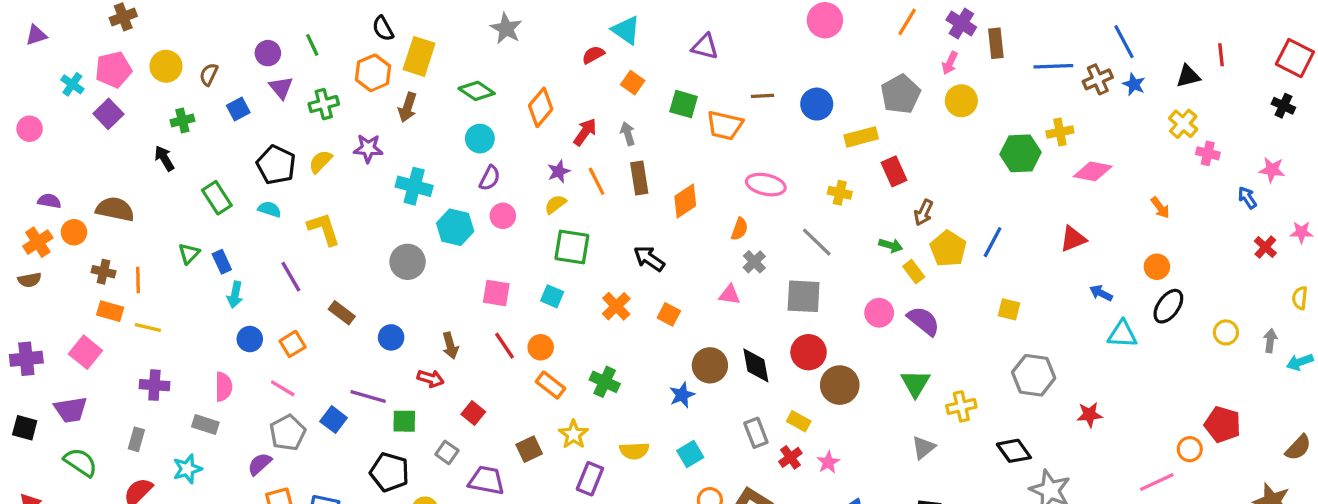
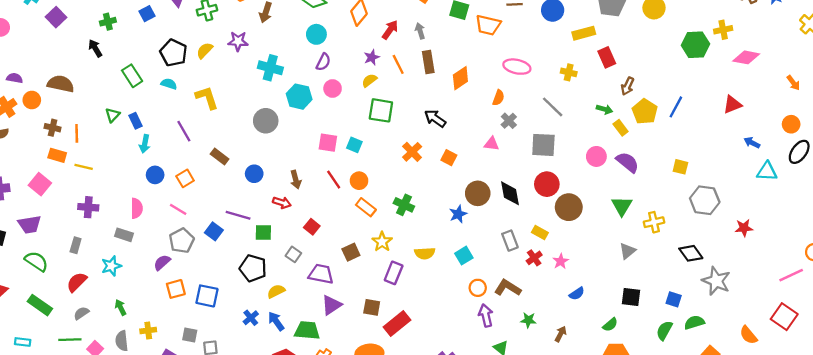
cyan square: (552, 296) -> (354, 145), moved
yellow square: (1009, 309) -> (680, 167), moved

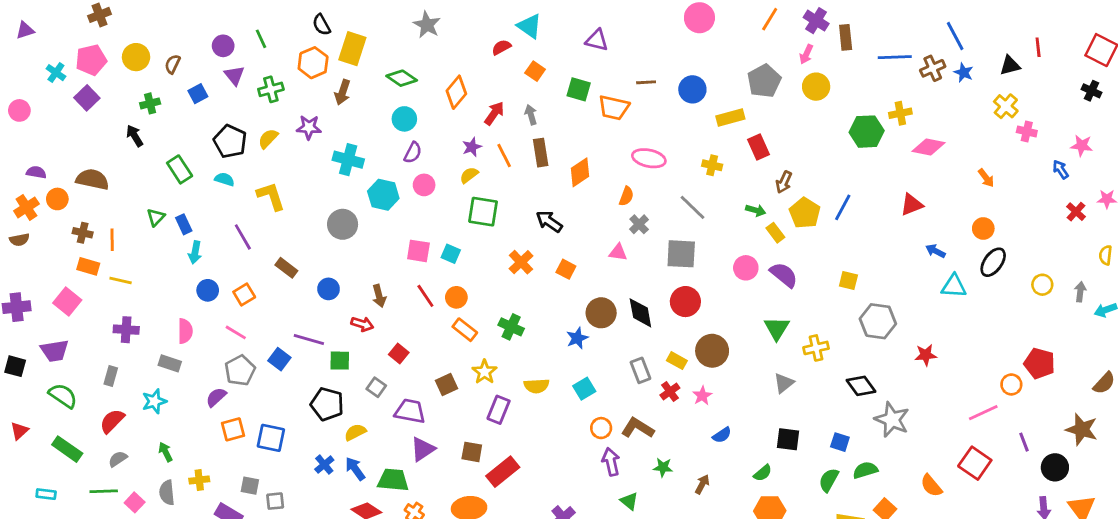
brown circle: (569, 207) -> (712, 351), moved

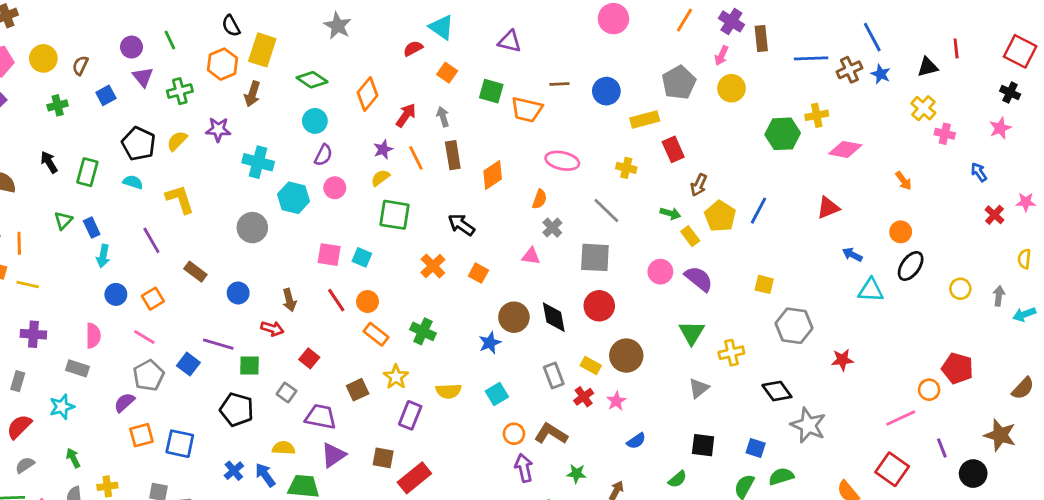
black arrow: (135, 136) -> (49, 162), moved
pink star: (1082, 146) -> (1000, 128), moved, turned -30
green rectangle: (180, 169) -> (87, 172), turned 48
yellow semicircle: (355, 432) -> (284, 448), moved, turned 30

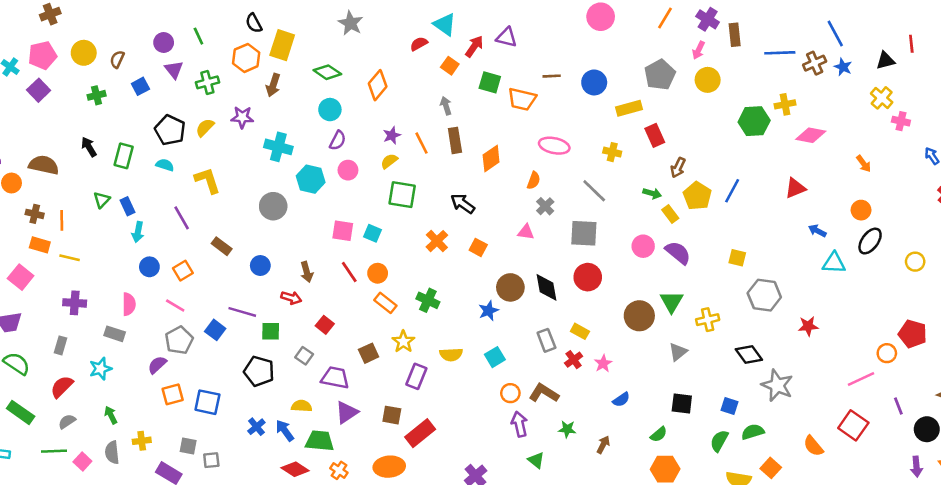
red arrow: (406, 115) -> (474, 46), moved
brown circle: (626, 356) -> (639, 316), moved

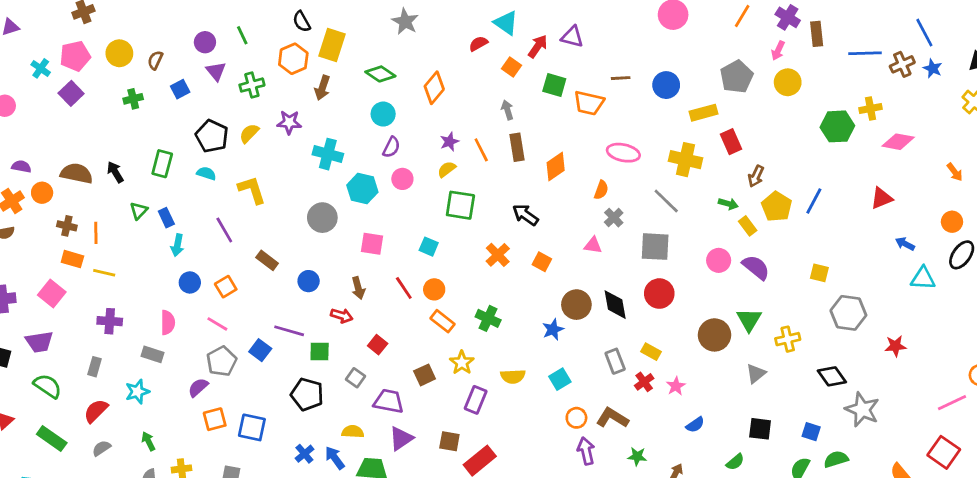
black arrow: (89, 147) -> (115, 172), moved
yellow cross: (612, 152) -> (685, 160), size x1.6
pink square: (343, 231) -> (372, 244), moved

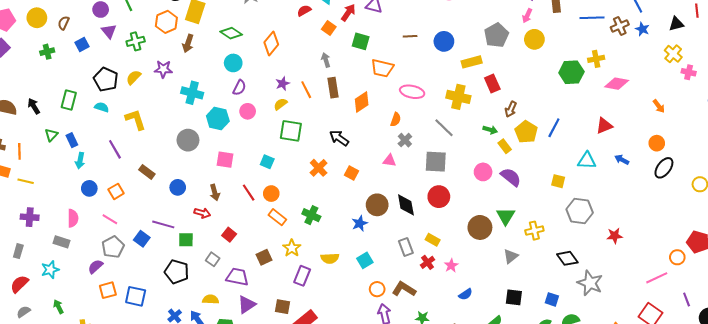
orange trapezoid: (589, 103) -> (382, 68), moved
cyan triangle: (923, 278) -> (587, 161), moved

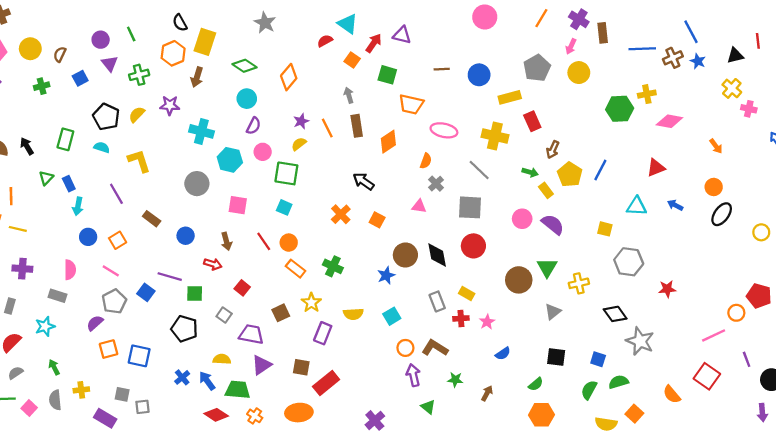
green square: (291, 131) -> (286, 173), moved
red cross: (428, 262) -> (461, 318), turned 32

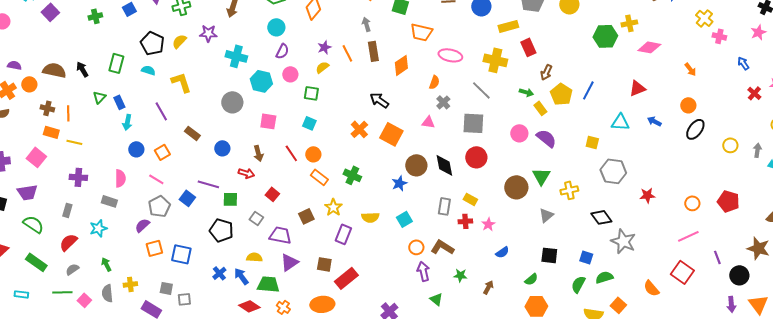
green square: (286, 173) -> (311, 93), size x0.7
orange square: (377, 220) -> (391, 134), size x1.6
gray rectangle: (437, 301) -> (444, 206), turned 30
orange circle: (736, 313) -> (692, 203), moved

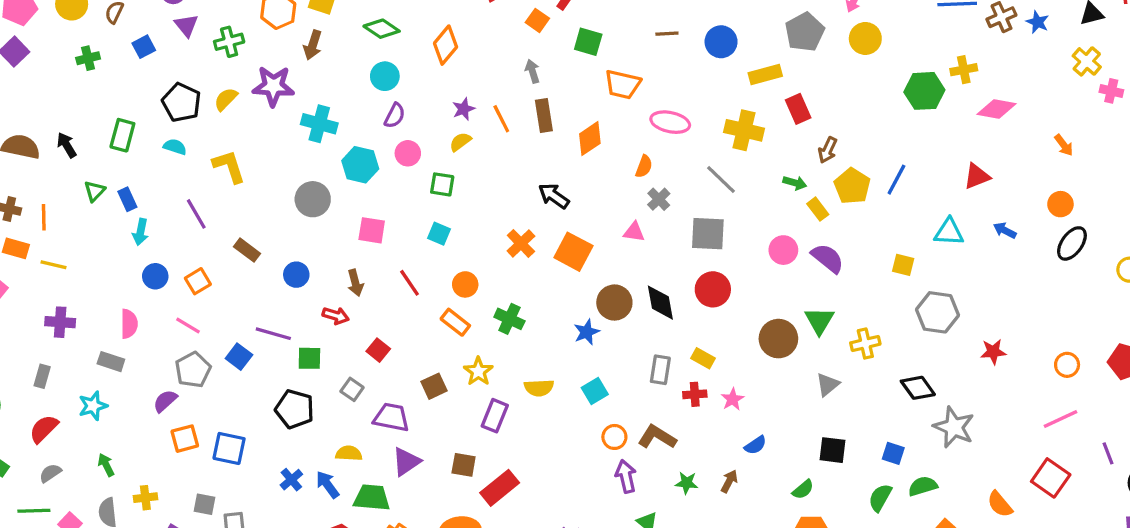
purple star: (208, 33) -> (273, 86), size x1.4
orange circle: (313, 154) -> (465, 284), moved
brown arrow: (488, 287) -> (729, 481), moved

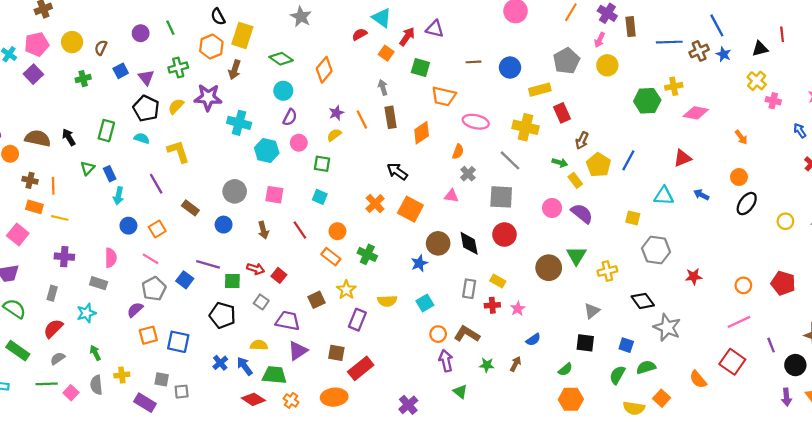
purple triangle: (186, 25) -> (146, 77), moved
gray circle: (313, 199) -> (235, 191), moved
red arrow: (336, 316) -> (256, 269), moved
gray triangle: (828, 384) -> (592, 311), moved

